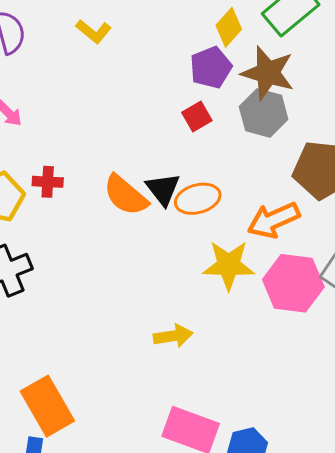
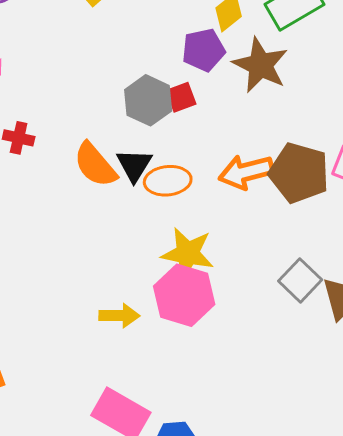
gray hexagon: (264, 113) -> (148, 100), moved
orange arrow: (273, 220) -> (246, 172), moved
pink hexagon: (293, 283) -> (184, 295), moved

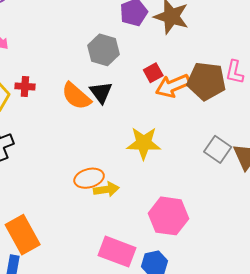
red square: (181, 97) -> (153, 73), moved
orange ellipse: (168, 181) -> (89, 178), moved
pink hexagon: (184, 295) -> (169, 216), moved

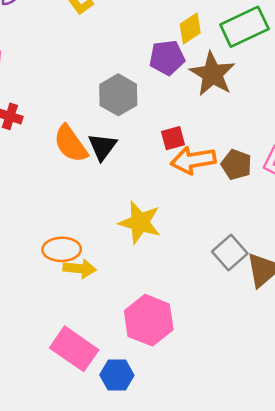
brown pentagon: (206, 81) -> (236, 165), size x0.6

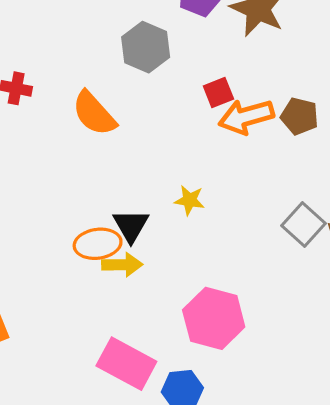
black triangle: (102, 147) -> (131, 226), moved
yellow star: (140, 222) -> (190, 200), size x0.6

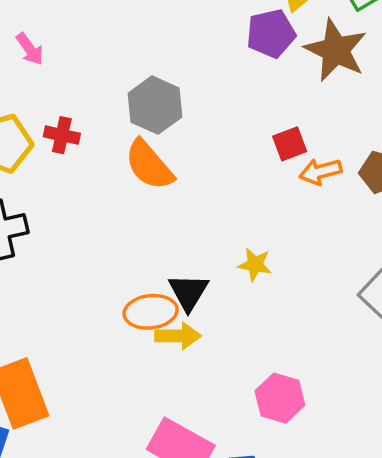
gray hexagon: (146, 47) -> (155, 105), moved
orange arrow: (246, 117) -> (320, 172), size x0.7
pink hexagon: (214, 318) -> (280, 398), size x0.7

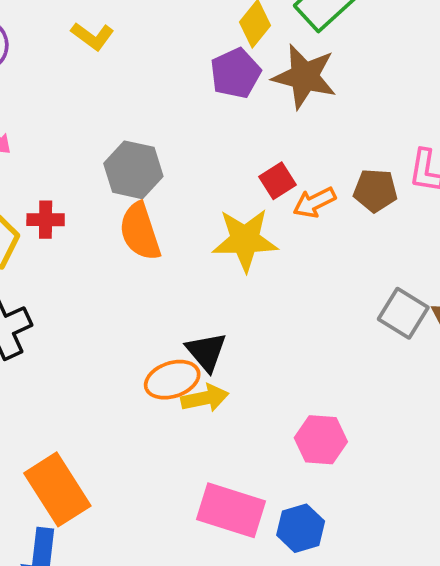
orange semicircle: (149, 165) -> (140, 232), turned 34
yellow star: (255, 265) -> (245, 240), moved, size x1.8

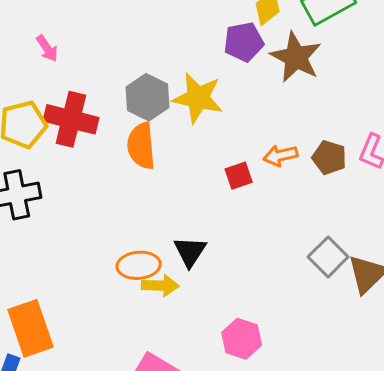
red square: (278, 181) -> (239, 176), moved
red cross: (46, 220) -> (71, 119), size x1.8
yellow star: (245, 240) -> (198, 98), moved
black triangle: (206, 352) -> (190, 252), moved

